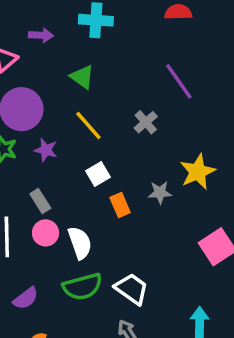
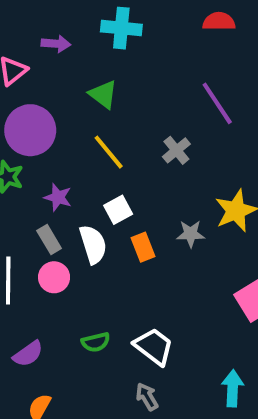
purple star: (46, 150) -> (58, 197), moved
white semicircle: (80, 243) -> (93, 244), moved
green semicircle: (82, 287) -> (96, 342), size x0.6

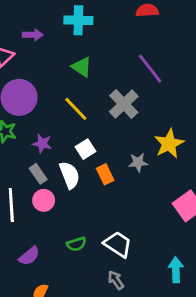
green triangle: (103, 94) -> (82, 67), moved
gray cross: (176, 150) -> (124, 104), size x1.5

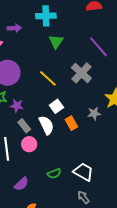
green triangle: (82, 67) -> (56, 42), moved, turned 35
purple star: (42, 144) -> (17, 106), moved

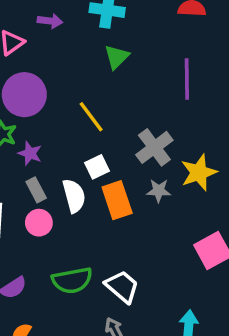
purple line: (98, 47) -> (187, 79), turned 30
gray cross: (81, 73) -> (154, 147), moved
orange rectangle: (71, 123) -> (117, 200), size x1.5
green semicircle: (54, 174) -> (72, 280), size x1.6

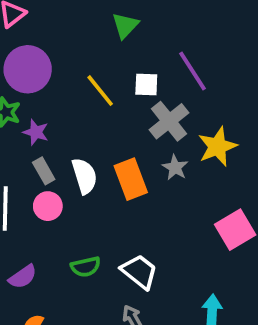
purple line: (187, 79) -> (192, 71), moved, turned -30
white square: (97, 167) -> (146, 84), moved, turned 30
gray star: (159, 191) -> (175, 167), turned 30
green semicircle: (72, 280) -> (86, 267), size x0.7

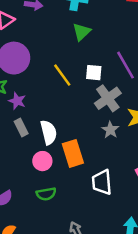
orange rectangle: (131, 179) -> (73, 153), moved
pink circle: (48, 206) -> (42, 161), moved
white trapezoid: (139, 272) -> (102, 182), moved, turned -136

